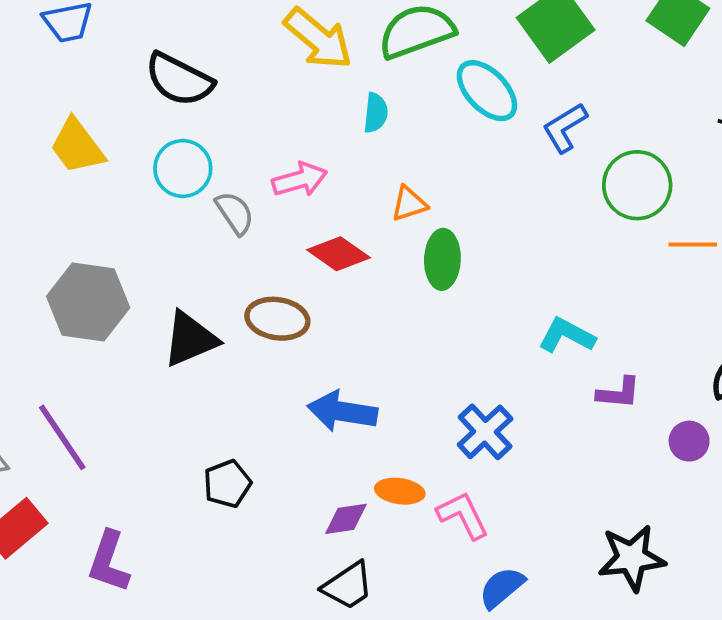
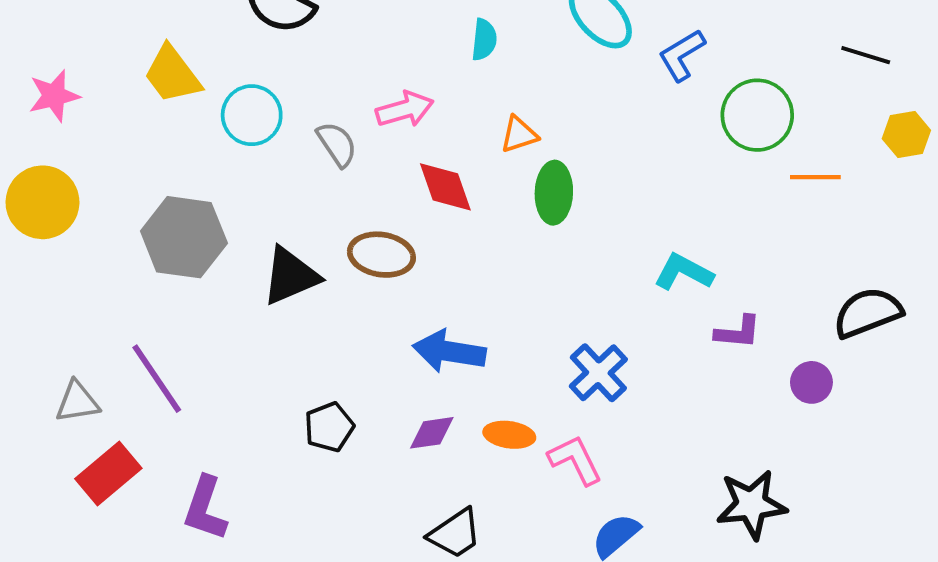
cyan circle: (183, 168) -> (252, 115), moved
red diamond: (339, 254) -> (445, 187), turned 36
purple diamond: (346, 519) -> (432, 433), moved

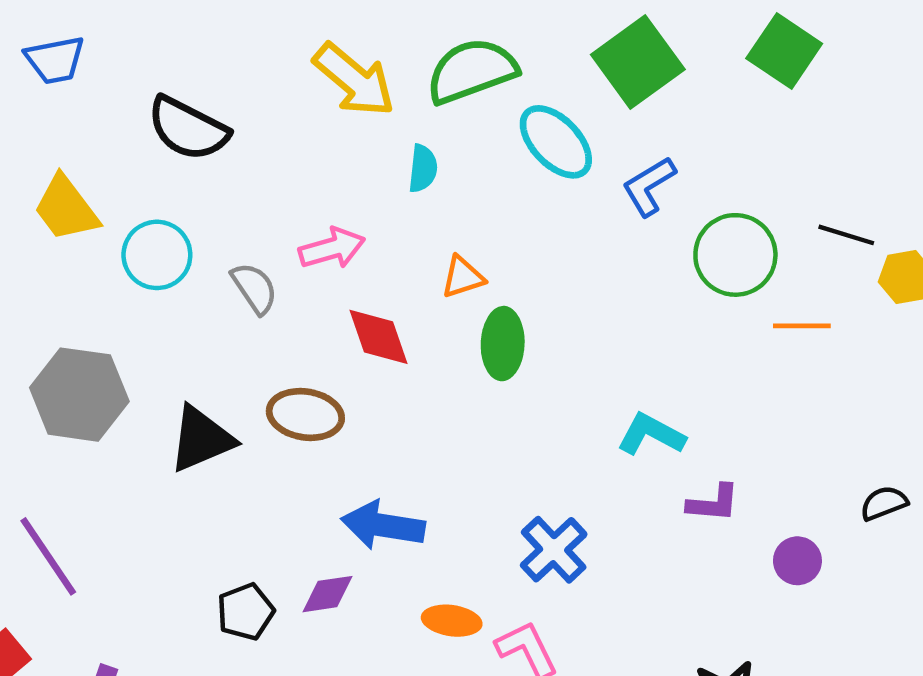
black line: (866, 55) -> (846, 235), moved
black semicircle: (868, 313) -> (884, 503), moved, size x0.6
purple diamond: (432, 433) -> (328, 594), moved

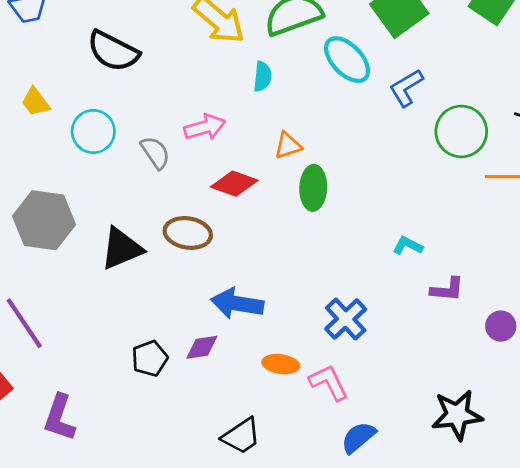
yellow trapezoid: (66, 208) -> (36, 102), size x0.7
red diamond: (379, 337) -> (234, 184), turned -51
cyan L-shape: (651, 434) -> (408, 246), size x0.7

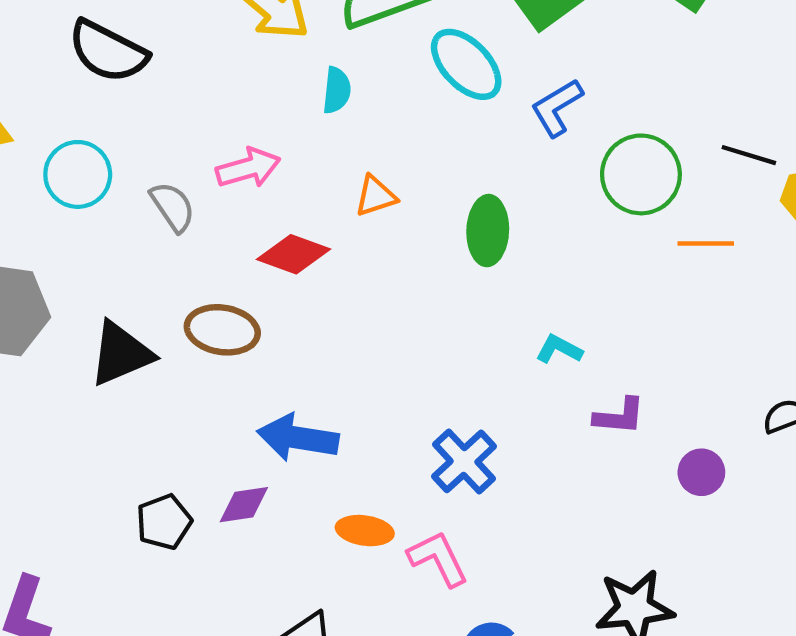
green ellipse: (313, 188) -> (488, 231), moved

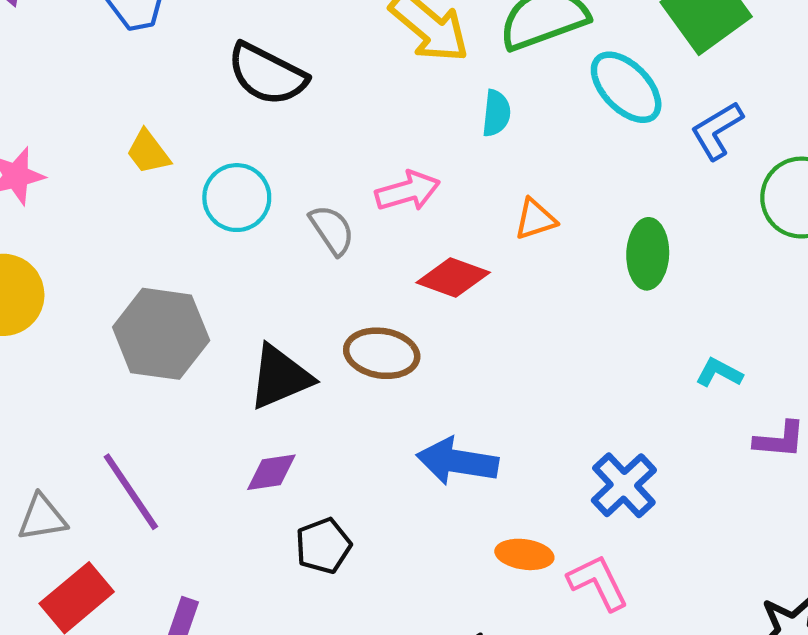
purple diamond: (244, 505) -> (271, 472), moved

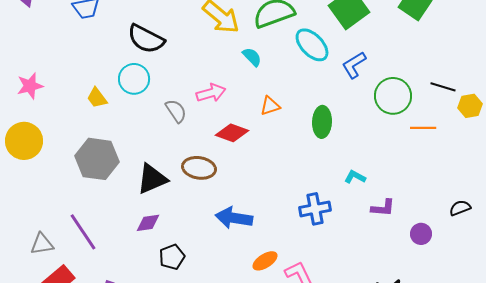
cyan semicircle: (496, 113) -> (252, 57), turned -50
yellow trapezoid: (148, 152) -> (97, 98), moved
cyan circle: (237, 198) -> (134, 79), moved
blue cross: (624, 485) -> (315, 209), moved, turned 32
orange ellipse: (524, 554) -> (265, 261), turned -40

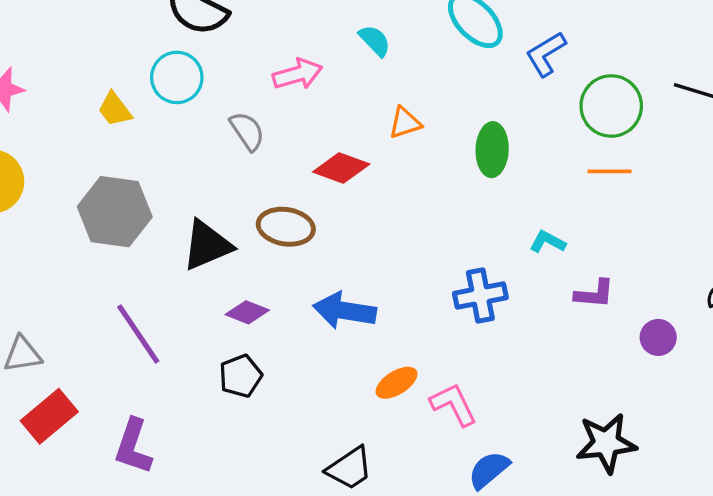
pink arrow: (211, 93) -> (298, 74), moved
orange line: (423, 128) -> (610, 171), moved
purple diamond: (148, 223) -> (247, 312), moved, turned 30
purple line: (83, 232) -> (138, 334), moved

